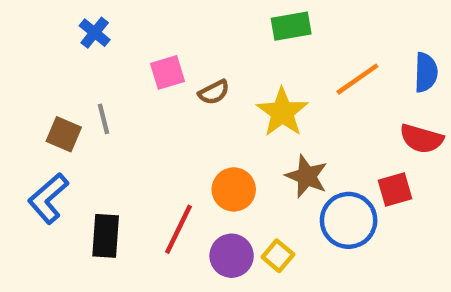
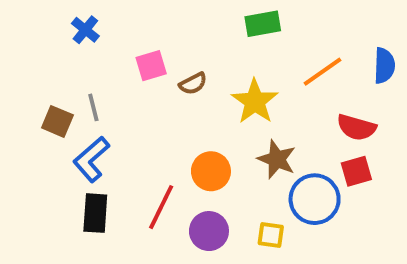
red semicircle: (421, 139) -> (356, 127), moved
blue L-shape: (48, 198) -> (91, 159), moved
yellow square: (278, 256) -> (271, 235), moved, turned -32

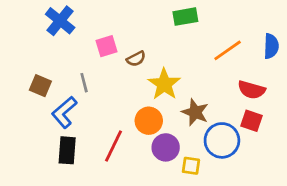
blue cross: (85, 30) -> (60, 21), size x1.5
yellow star: (255, 101) -> (164, 84), moved
gray line: (93, 107) -> (84, 83), moved
red square: (356, 171) -> (251, 121), turned 35
purple circle: (209, 231) -> (166, 147), moved

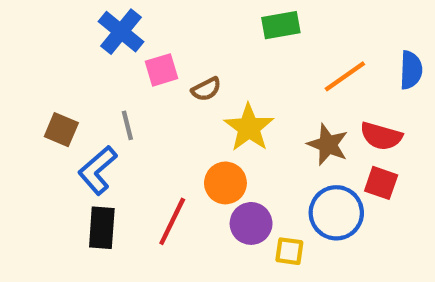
blue cross: (60, 21) -> (121, 32), moved
brown star: (195, 112) -> (328, 145), moved

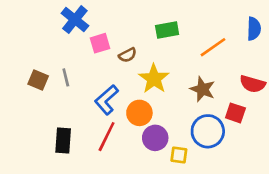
green rectangle: (281, 25) -> (167, 30), moved
blue semicircle: (411, 70) -> (254, 29), moved
gray line: (127, 125) -> (66, 77), moved
red semicircle: (381, 136) -> (253, 84), moved
blue L-shape: (98, 170) -> (107, 100), moved

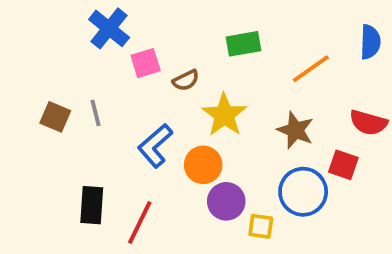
red line: (107, 137) -> (140, 222), moved

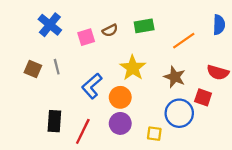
blue cross: (109, 28) -> (50, 25), moved
brown semicircle: (186, 80) -> (110, 30), moved
purple circle: (226, 201) -> (120, 123), moved

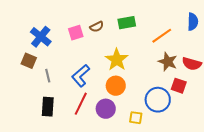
blue cross: (50, 25) -> (41, 37), moved
gray line: (57, 67) -> (48, 76), moved
brown star: (175, 77) -> (168, 62), moved
orange circle: (120, 97) -> (116, 86), moved
red line: (83, 131) -> (81, 104), moved

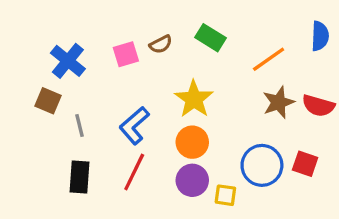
green rectangle: (127, 23) -> (211, 38), turned 42
brown star: (168, 62) -> (279, 102), turned 30
red square: (179, 86) -> (305, 164), moved
purple circle: (106, 109) -> (192, 180), moved

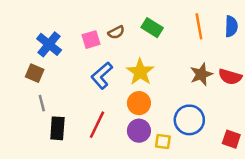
orange line: (269, 59) -> (199, 26), moved, turned -65
gray line: (79, 126) -> (42, 103), moved
blue L-shape: (134, 126) -> (102, 76), moved
red square: (305, 164) -> (231, 139), moved

